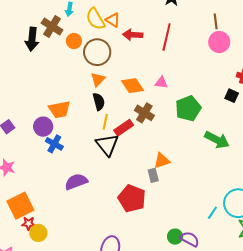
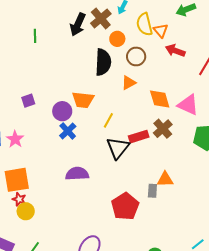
brown circle: (97, 52) -> (136, 56), size x0.7
pink triangle: (161, 83) -> (188, 105), size x1.6
black semicircle: (99, 102) -> (103, 62), moved, size x1.5
yellow line: (105, 122) -> (108, 120), moved

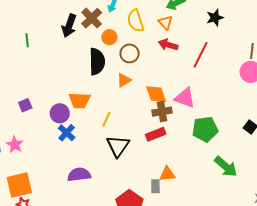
orange triangle: (161, 31) -> (165, 23), moved
brown cross: (163, 129) -> (162, 112), moved, turned 36
red rectangle: (139, 137) -> (156, 134), moved

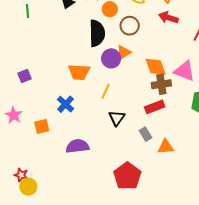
purple circle: (60, 113) -> (111, 58), moved
black triangle: (118, 146) -> (117, 118), size x0.7
orange square: (19, 185) -> (42, 126), moved, size x0.6
gray rectangle: (155, 186) -> (146, 134), moved, turned -32

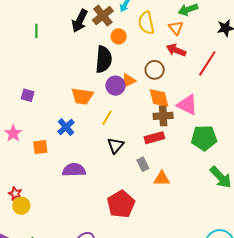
brown circle: (130, 26) -> (155, 70), moved
purple square: (25, 76) -> (28, 95), turned 32

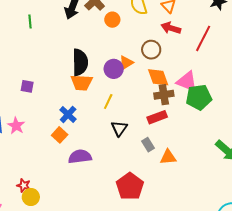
black semicircle: (104, 59) -> (80, 62), moved
green pentagon: (204, 138) -> (199, 97), moved
orange square: (40, 147) -> (60, 135), moved, turned -35

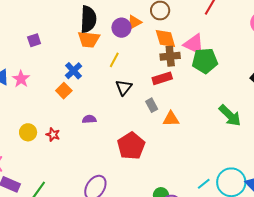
purple square: (27, 86) -> (34, 40), turned -32
purple semicircle: (80, 157) -> (89, 119), moved, size x0.6
red star: (24, 185) -> (53, 135), moved
yellow circle: (31, 197) -> (28, 132), moved

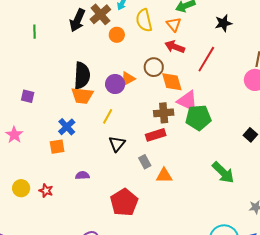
orange diamond: (165, 38) -> (172, 82), moved
purple square: (34, 40) -> (28, 96), turned 32
orange square: (64, 91) -> (57, 147), turned 35

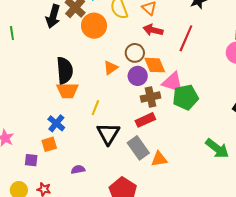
orange circle: (117, 35) -> (94, 26), size x1.6
purple circle: (115, 84) -> (138, 76), moved
purple square: (28, 96) -> (31, 160), moved
black triangle: (117, 144) -> (108, 134), size x1.4
gray rectangle: (145, 162) -> (138, 148), size x1.6

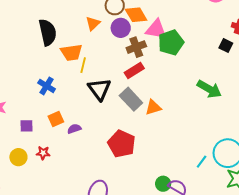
orange trapezoid: (68, 90) -> (71, 52), moved
orange square: (49, 144) -> (56, 119), moved

